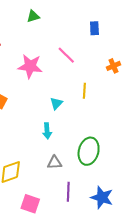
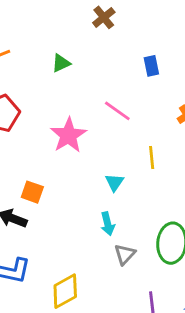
pink star: (30, 66) -> (68, 135), turned -30
gray triangle: (55, 163) -> (125, 254), moved, turned -35

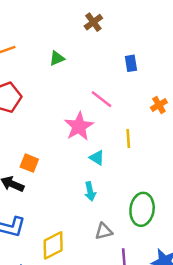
pink star: (68, 135) -> (79, 126), moved
cyan triangle: (114, 182) -> (97, 158), turned -35
gray triangle: (125, 254) -> (104, 231), moved, turned 30

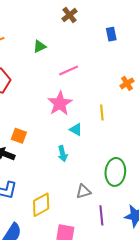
blue rectangle: (131, 63) -> (111, 34), moved
pink line: (102, 99) -> (69, 71), moved, turned -60
cyan arrow: (90, 191) -> (63, 154), moved

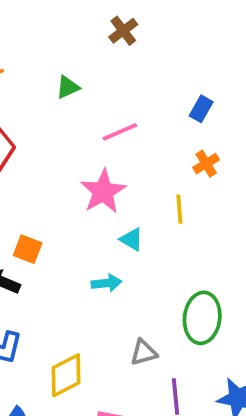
blue rectangle: (111, 34) -> (201, 109), moved, turned 40
orange cross: (127, 83) -> (206, 164), moved
cyan arrow: (63, 154) -> (107, 283), turned -84

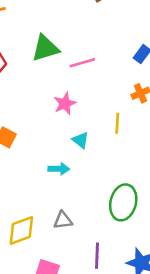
green triangle: (68, 87) -> (45, 48), moved, size x1.6
pink star: (103, 191) -> (65, 104), size x0.7
gray triangle: (144, 352) -> (63, 220), moved

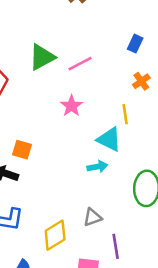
cyan triangle: (81, 140) -> (109, 139), moved, size x1.5
cyan arrow: (59, 169) -> (97, 167), moved
purple line: (97, 256) -> (116, 246), moved

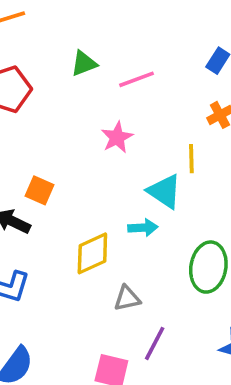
green triangle: (42, 57) -> (84, 63), size x0.7
yellow diamond: (55, 235) -> (92, 253), moved
purple line: (116, 246) -> (155, 343), turned 30

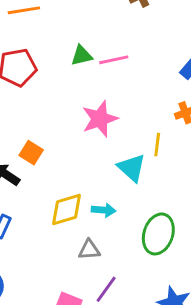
pink line: (136, 79) -> (114, 60), moved
pink star: (117, 137) -> (100, 119), size x1.4
cyan arrow: (143, 228) -> (104, 210), moved

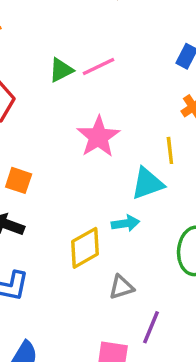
orange square: (31, 153) -> (19, 180), moved
cyan triangle: (132, 168) -> (147, 183), turned -48
cyan arrow: (104, 210) -> (126, 223), moved

